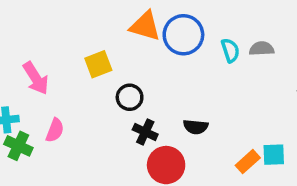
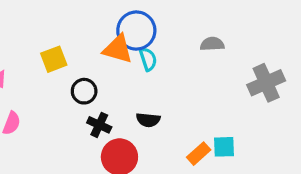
orange triangle: (145, 26) -> (118, 49), moved
cyan semicircle: (230, 50) -> (148, 59), moved

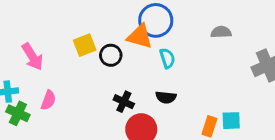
cyan semicircle: (148, 59) -> (167, 58), moved
black circle: (84, 91) -> (111, 55), moved
orange rectangle: (199, 154) -> (209, 126), turned -30

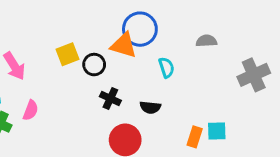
cyan semicircle: (167, 58) -> (167, 67), moved
black cross: (124, 102) -> (110, 99), moved

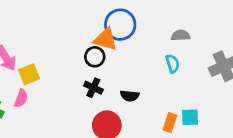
yellow square: (68, 54) -> (29, 74), moved
black circle: (94, 65) -> (95, 57), moved
cyan semicircle: (167, 67) -> (173, 64), moved

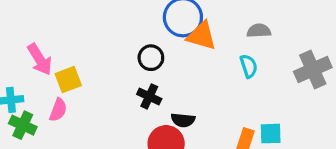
orange triangle: (105, 39) -> (202, 36), moved
black semicircle: (130, 96) -> (183, 120), moved

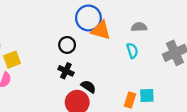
black semicircle: (183, 120) -> (88, 87), turned -152

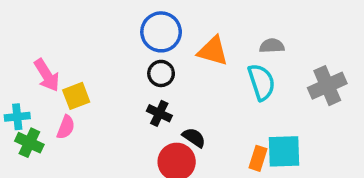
blue circle: (88, 18) -> (161, 32), moved
cyan semicircle: (132, 51) -> (261, 82), size x1.5
cyan square: (147, 96) -> (284, 151), size x1.5

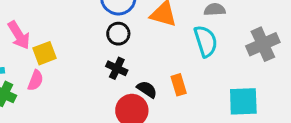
cyan square: (284, 151) -> (243, 101), moved
orange rectangle: (258, 158) -> (179, 85), moved, turned -35

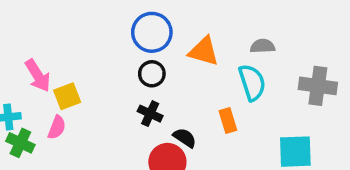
gray cross: (263, 44) -> (318, 86), turned 32
orange rectangle: (179, 85) -> (228, 120), moved

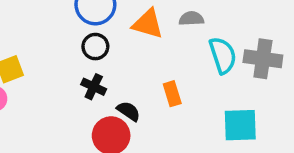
gray semicircle: (263, 46) -> (191, 19), moved
cyan semicircle: (252, 82) -> (223, 55), moved

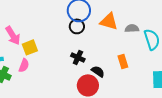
gray semicircle: (191, 19) -> (132, 28), moved
black circle: (95, 47) -> (77, 26), moved

